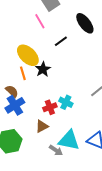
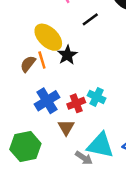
brown semicircle: (12, 91) -> (28, 64), moved, turned -96
blue cross: (15, 105) -> (47, 101), moved
brown triangle: (42, 126) -> (66, 127), turned -32

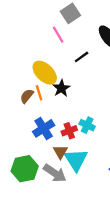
cyan triangle: (100, 145) -> (76, 160), moved, turned 45
gray arrow: (84, 158) -> (55, 173), moved, size x1.5

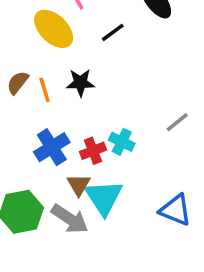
yellow ellipse: (45, 73) -> (54, 29), moved
black star: (61, 88) -> (80, 83), turned 30
brown semicircle: (27, 96) -> (18, 83), moved

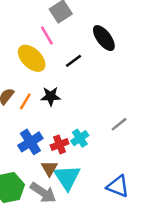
orange line: (45, 90) -> (25, 101), turned 48
cyan cross: (122, 142) -> (80, 138), turned 30

